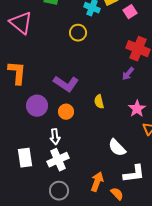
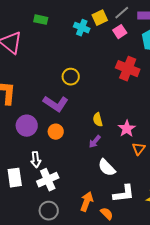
yellow circle: (78, 33) -> (71, 77), moved
purple arrow: (128, 74) -> (95, 142), moved
yellow semicircle: (99, 102) -> (98, 120), moved
white arrow: (55, 137) -> (36, 160), moved

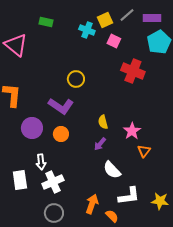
pink square: (120, 32) -> (114, 41), moved, turned -32

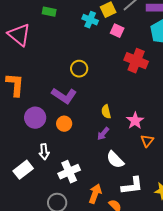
white rectangle: (20, 180) -> (23, 170), turned 60
white cross: (53, 182) -> (69, 172), moved

